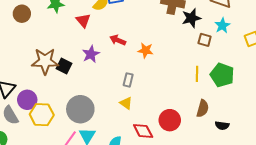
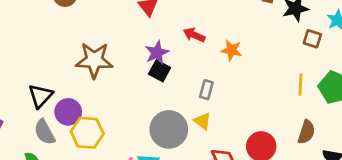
black square: (64, 66) -> (160, 71), moved
gray circle: (80, 109) -> (169, 129), moved

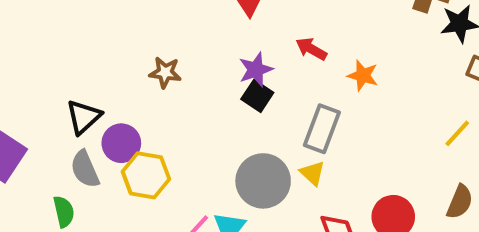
brown star: (94, 60) -> (165, 72), size x0.6
yellow line: (300, 85) -> (457, 133), turned 35
gray rectangle: (206, 90) -> (322, 129), size x1.6

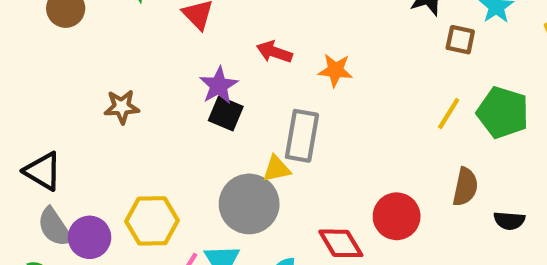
black triangle: (84, 117) -> (43, 171), turned -36
purple circle: (121, 143) -> (90, 237), moved
yellow triangle: (312, 173) -> (277, 169), moved, turned -44
yellow hexagon: (146, 175) -> (152, 221), moved

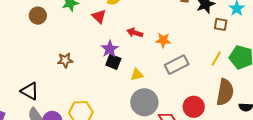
gray rectangle: (302, 136) -> (177, 65), moved, turned 55
yellow triangle: (277, 169) -> (137, 75), moved
brown semicircle: (465, 187) -> (225, 92), size x1.5
gray circle: (249, 204) -> (144, 102), moved

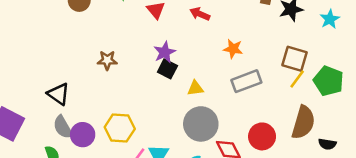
brown square: (221, 24) -> (294, 59), moved, size x1.5
red arrow: (135, 33) -> (200, 14), moved

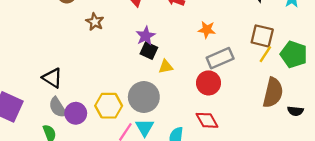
brown star: (107, 60) -> (95, 22), moved, turned 30
yellow triangle: (195, 88) -> (166, 67), moved
gray circle: (201, 124) -> (144, 97), moved
red circle: (262, 136) -> (209, 83), moved

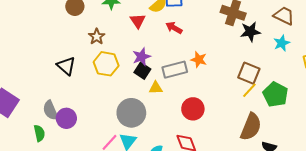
gray rectangle: (220, 58) -> (175, 70), moved
black triangle: (52, 78) -> (66, 66), moved
yellow hexagon: (109, 106) -> (106, 64), moved

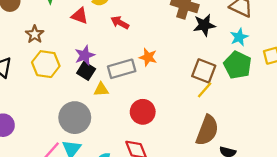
red triangle: (138, 21) -> (80, 16), turned -35
green pentagon: (275, 94) -> (238, 65), moved

